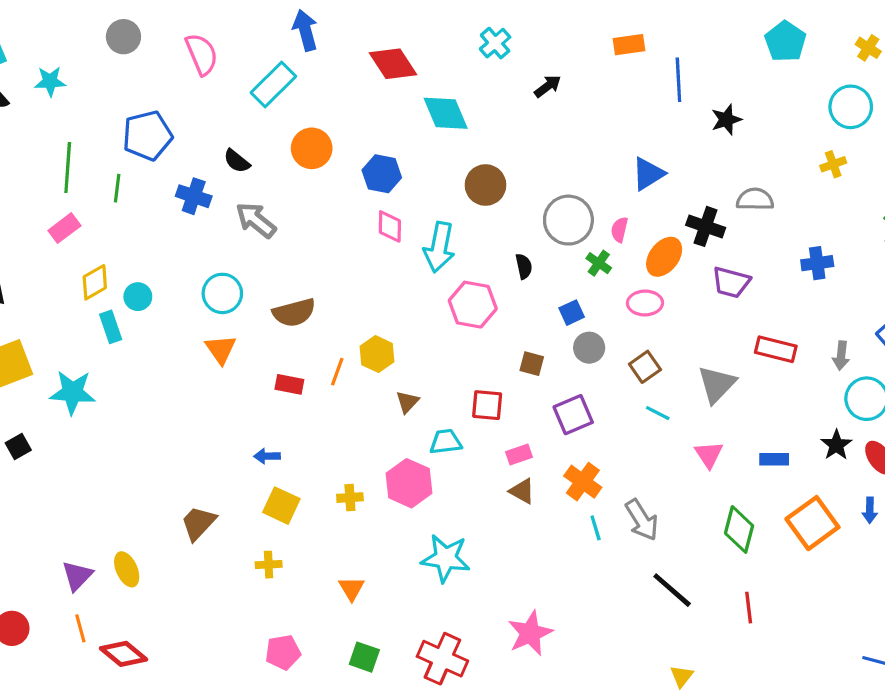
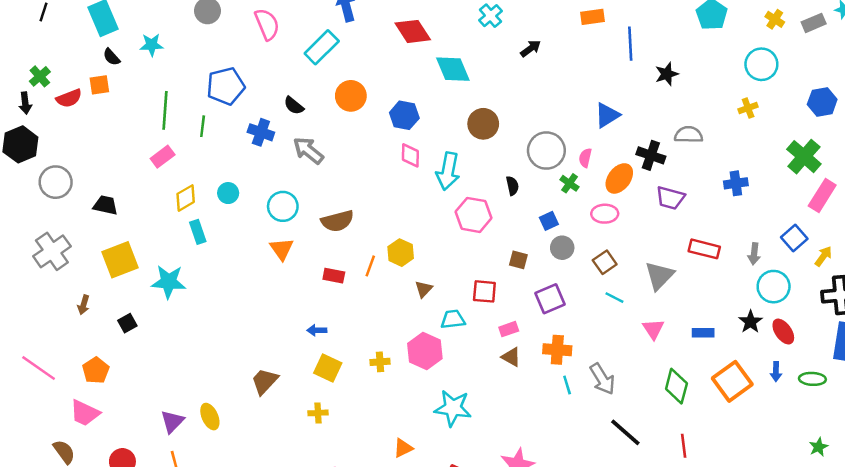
cyan circle: (138, 297) -> (228, 193), moved
orange cross: (583, 482) -> (557, 350), turned -32
orange triangle: (352, 588) -> (403, 448), moved, turned 35

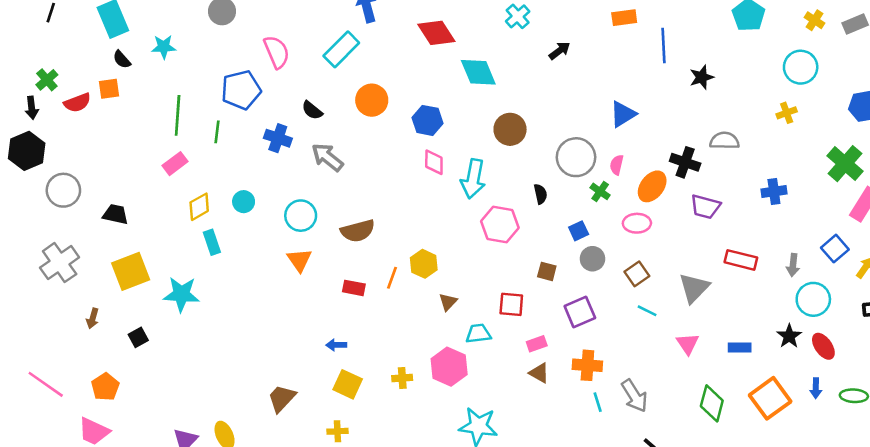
pink semicircle: (267, 24) -> (277, 52), moved
blue triangle: (607, 115) -> (623, 114), moved

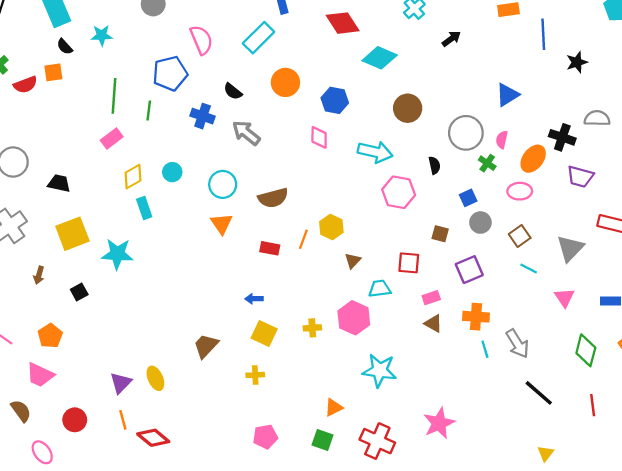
cyan diamond: (478, 72) -> (380, 58), turned -44
pink diamond: (434, 162) -> (319, 137), moved
cyan arrow: (473, 179) -> (375, 152), turned -88

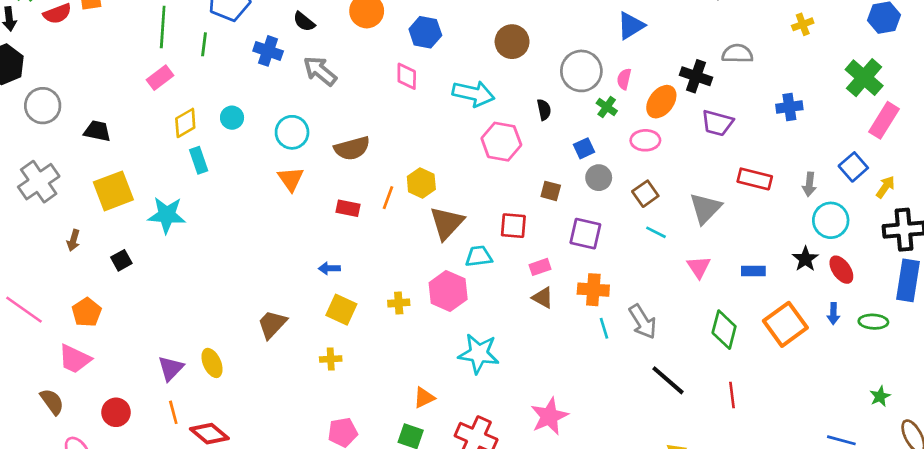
brown triangle: (353, 261) -> (447, 223), size x1.8
purple square: (469, 270) -> (585, 234), turned 36

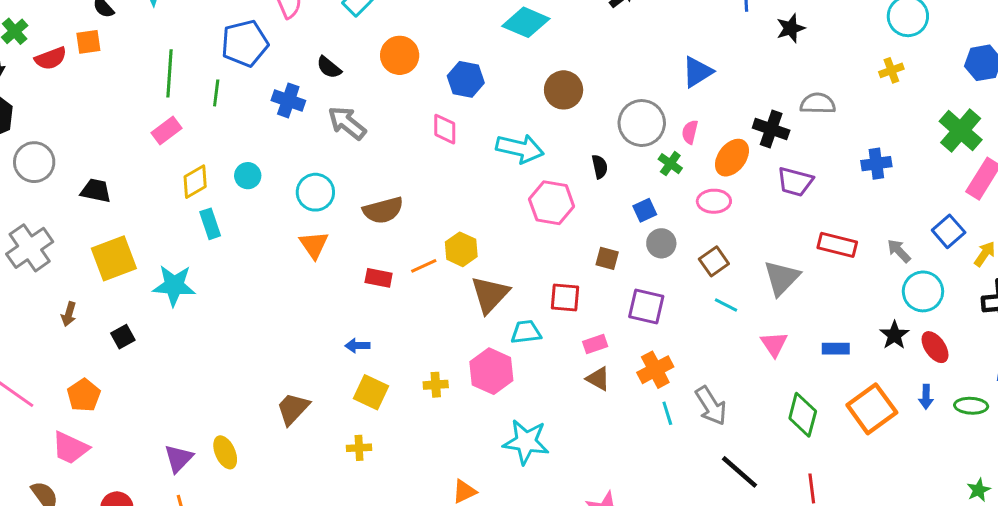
gray arrow: (809, 184) -> (899, 251), turned 130
orange line: (388, 198) -> (424, 266), turned 45
orange cross: (593, 290) -> (655, 370), turned -32

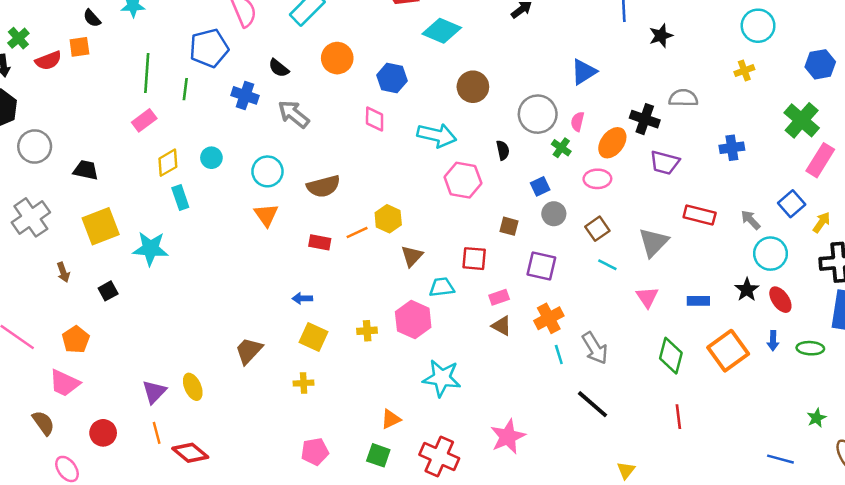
brown triangle: (490, 294) -> (412, 256), size x0.7
brown arrow: (69, 314) -> (63, 272), turned -36
black line: (740, 472) -> (592, 404), moved

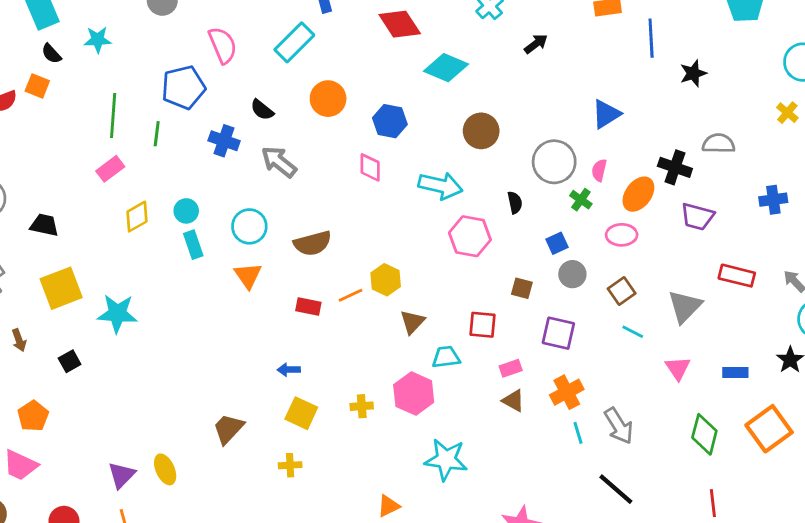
orange square: (79, 47) -> (37, 86), turned 30
yellow cross: (744, 71) -> (787, 113), turned -30
cyan rectangle: (180, 198) -> (193, 245), moved

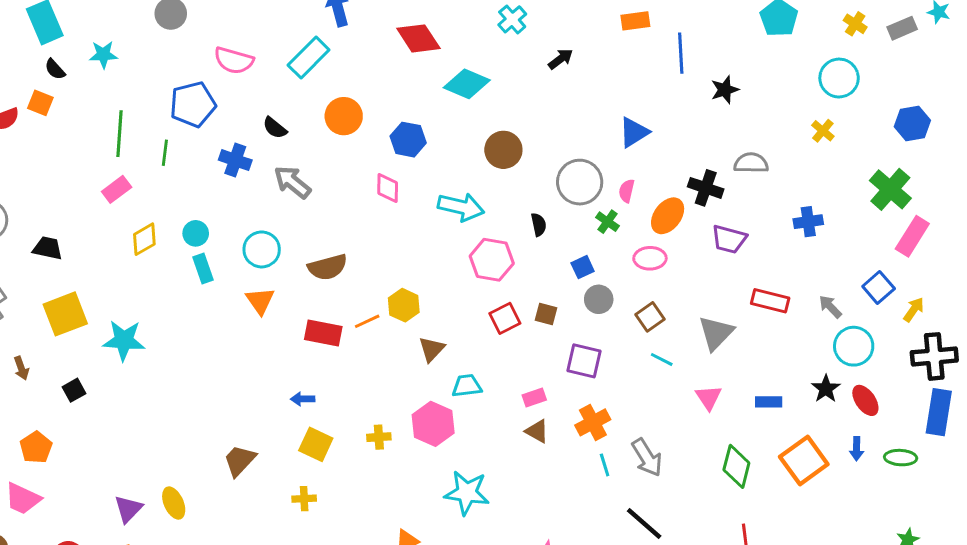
pink semicircle: (223, 45) -> (234, 60), turned 129
red rectangle: (308, 306) -> (323, 333), size x1.4
red square: (483, 325) -> (505, 318), moved, turned -32

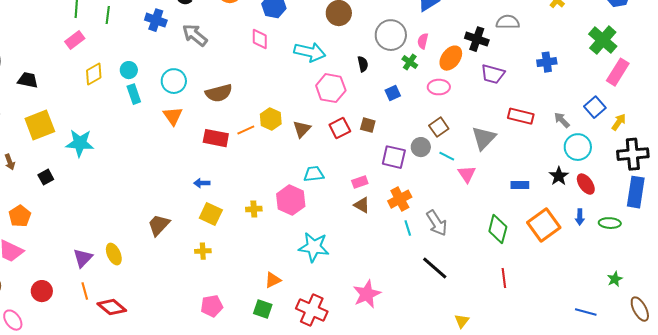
gray circle: (599, 299) -> (421, 147), moved
brown triangle: (432, 349) -> (302, 129), moved
pink triangle: (709, 397) -> (467, 174), moved

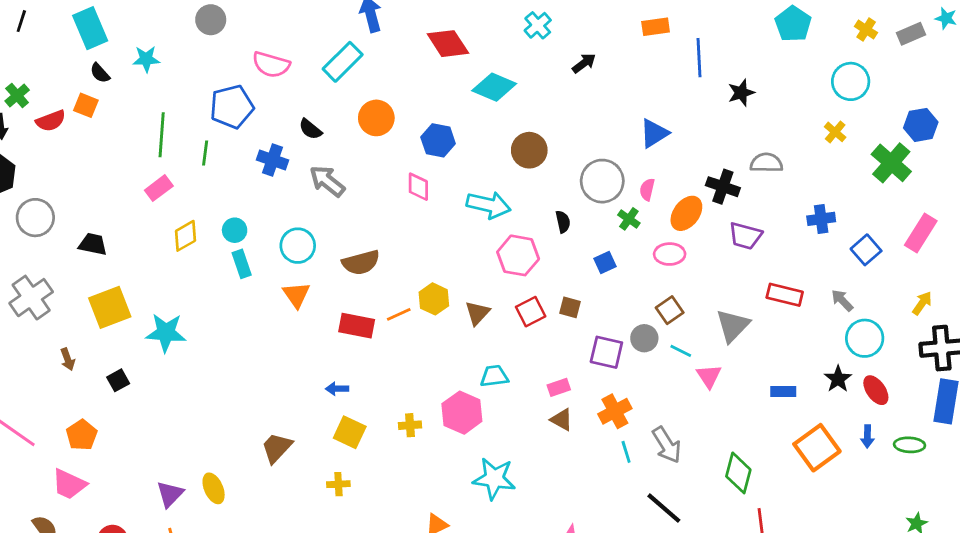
green cross: (603, 40) -> (891, 163), moved
blue square: (595, 107) -> (866, 250), moved
green diamond: (498, 229) -> (738, 473), moved

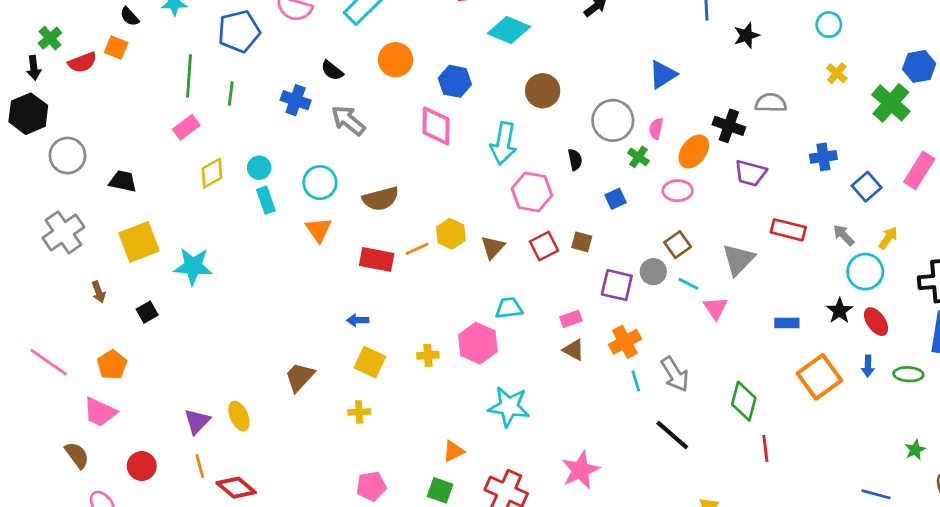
cyan circle: (851, 81) -> (829, 25), moved, size x0.7
blue pentagon: (232, 107) -> (239, 31), moved
pink diamond: (418, 187) -> (436, 126), size x1.4
cyan arrow: (489, 205) -> (503, 143), turned 87
yellow arrow: (922, 303) -> (888, 238), moved

